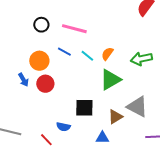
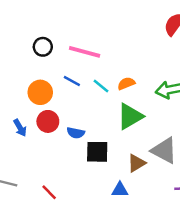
orange semicircle: (107, 54) -> (126, 83), turned 32
blue arrow: (23, 80) -> (20, 128), moved
blue semicircle: (63, 127) -> (76, 133), moved

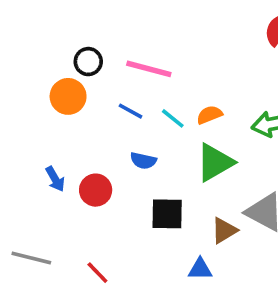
orange circle: (40, 92) -> (68, 96), moved
red circle: (48, 121) -> (96, 190), moved
blue semicircle: (76, 133) -> (143, 161), moved

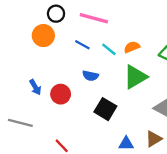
black square: (167, 214) -> (105, 109), turned 30
brown triangle: (224, 230) -> (154, 139), moved
gray line: (31, 258) -> (20, 123), moved

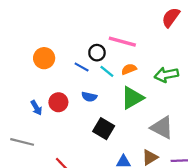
black circle: (56, 14) -> (97, 53), moved
pink line: (94, 18) -> (122, 42), moved
red circle: (61, 94) -> (58, 102), moved

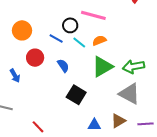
green arrow: (166, 75) -> (133, 67), moved
blue semicircle: (89, 97) -> (63, 66), turned -136
red circle: (58, 102) -> (35, 58), moved

